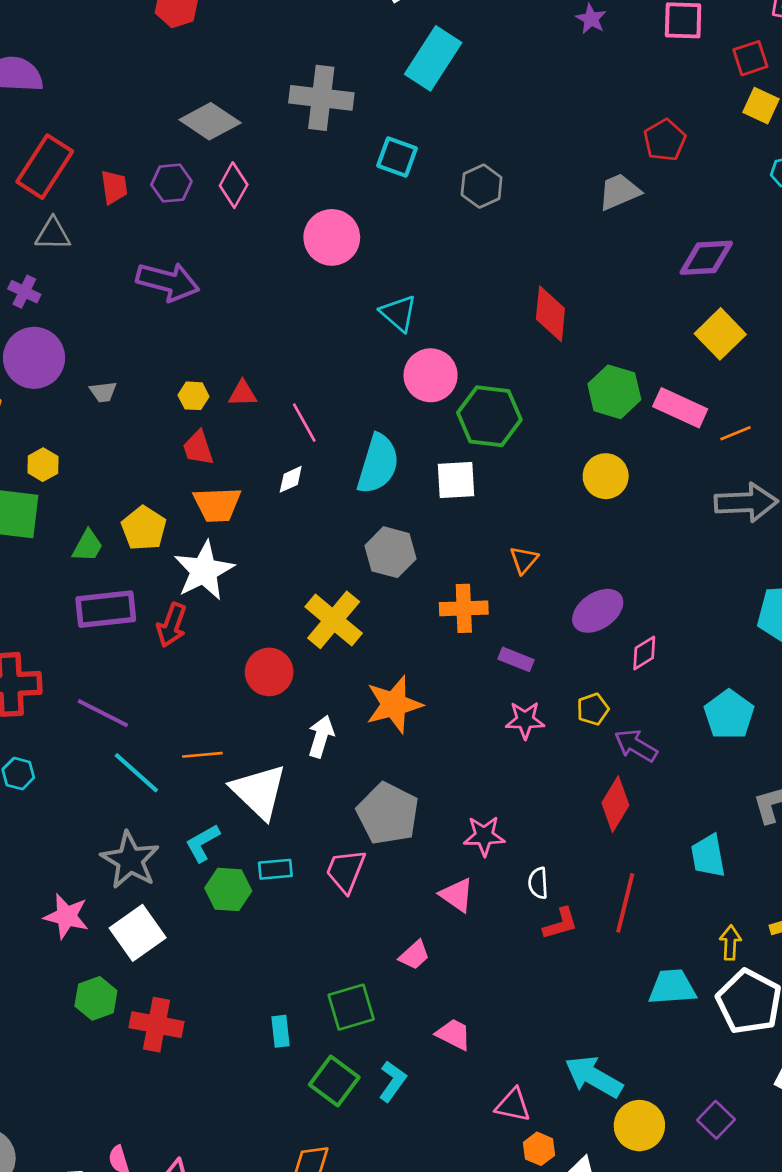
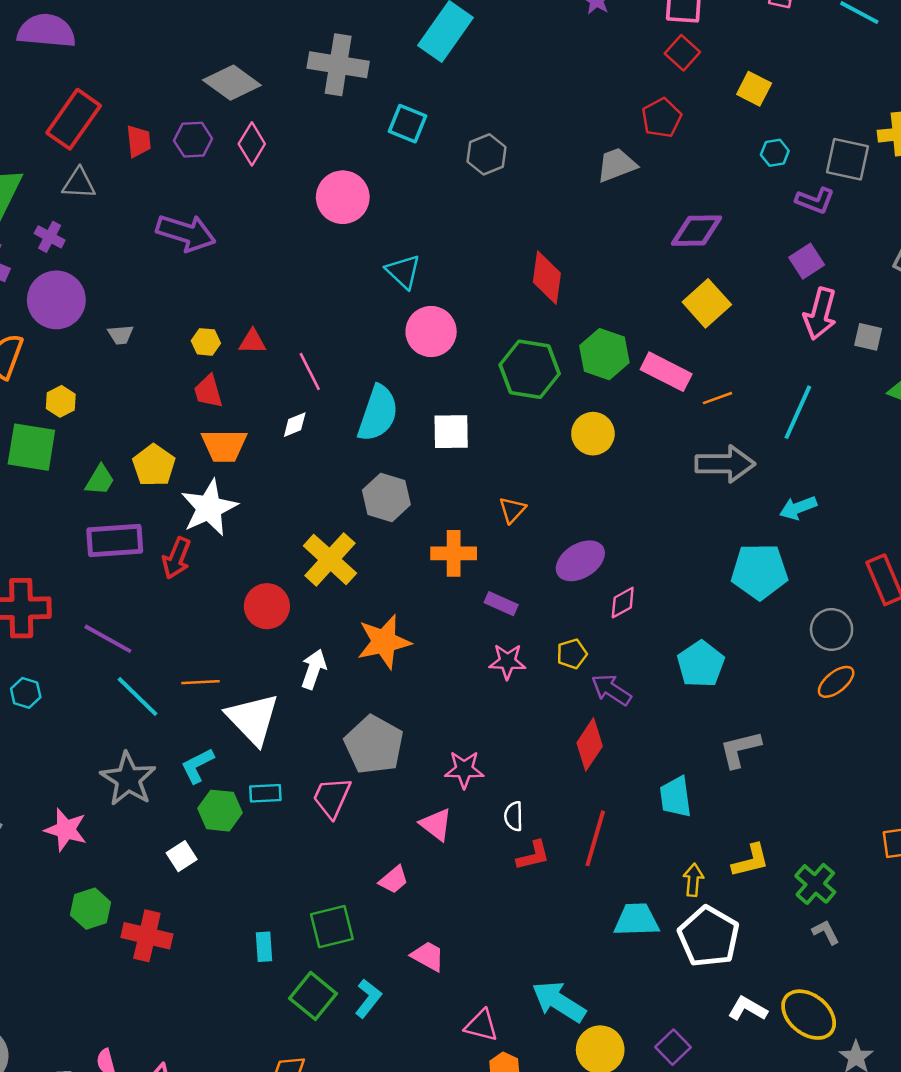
red square: (750, 58) -> (682, 53), moved, turned -32
green hexagon: (489, 416) -> (530, 369), moved
white square: (138, 933) -> (182, 856), moved, size x0.6

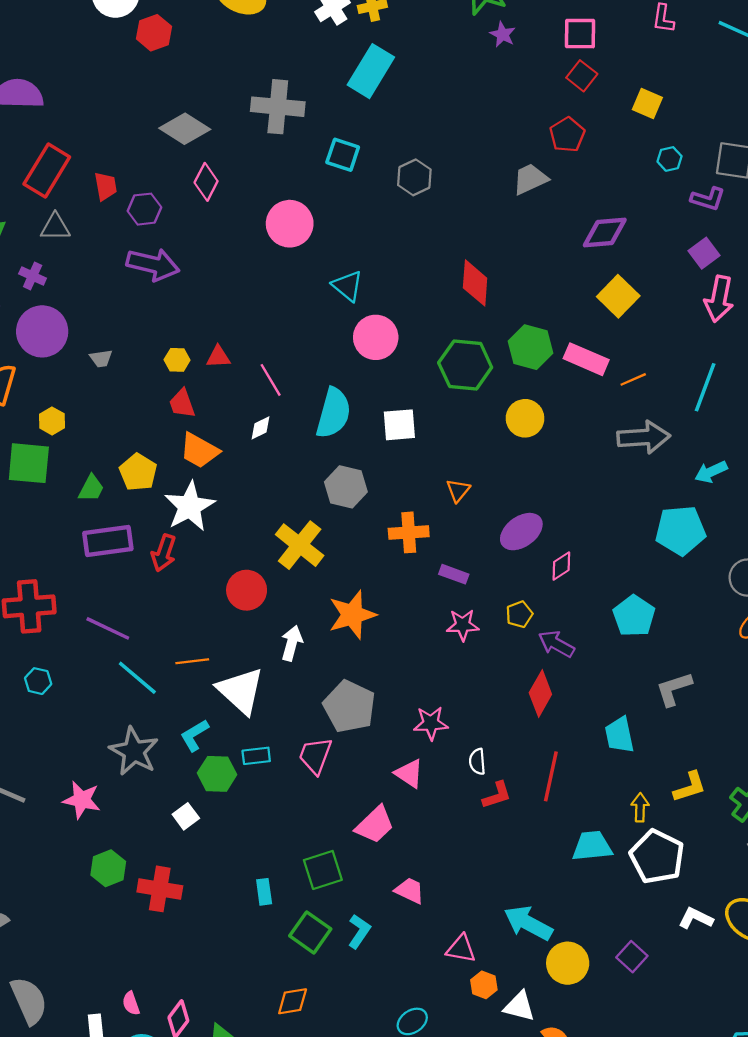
purple hexagon: (193, 140) -> (144, 209), moved
orange trapezoid: (224, 446) -> (199, 451), turned 33
pink trapezoid: (394, 880) -> (375, 825), size x1.5

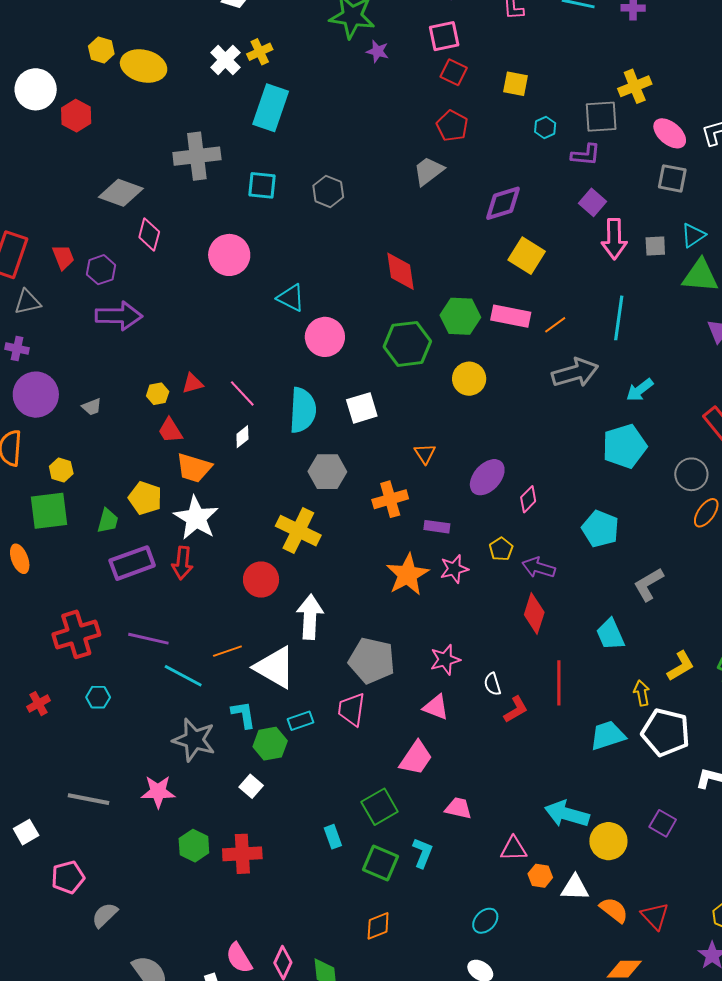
orange star: (352, 615) -> (408, 575), moved
white arrow: (292, 643) -> (310, 617), size x1.4
cyan L-shape: (194, 735) -> (243, 715), turned 124
pink semicircle: (131, 1003) -> (239, 958), size x1.5

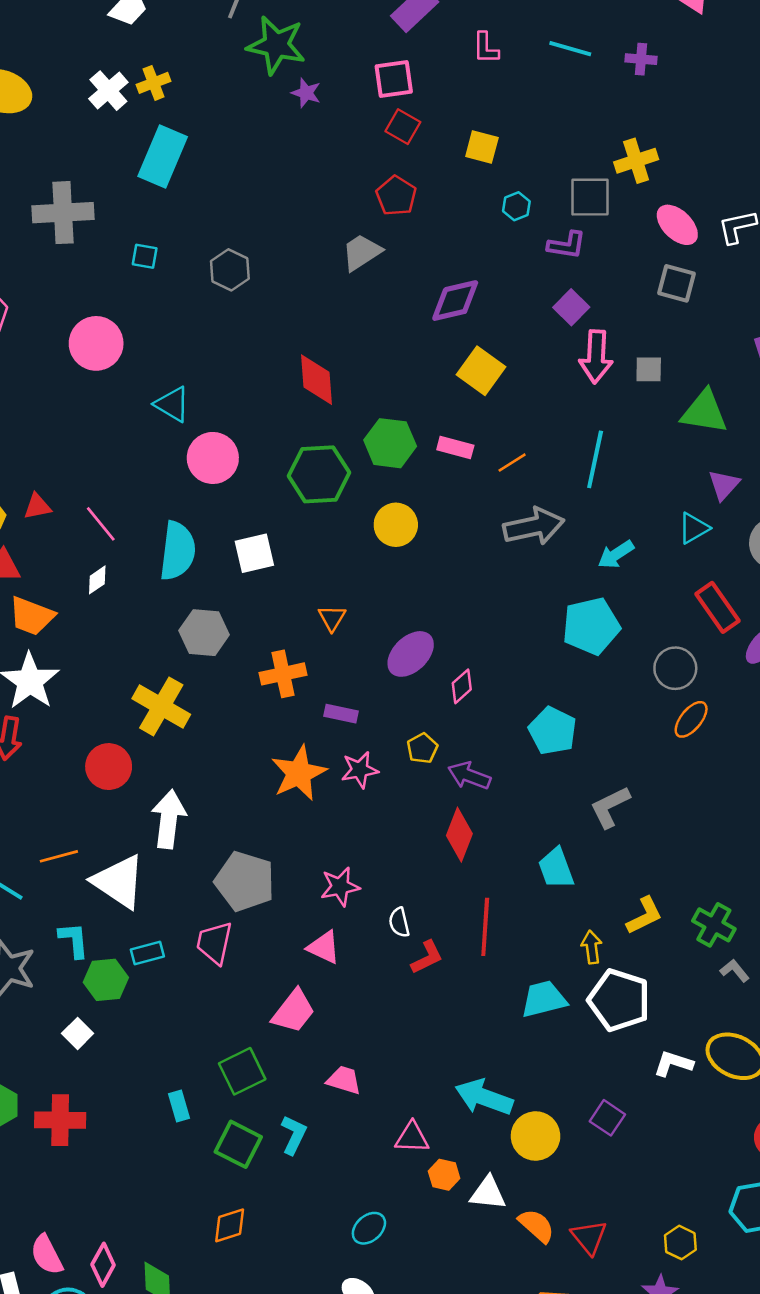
cyan square: (262, 185) -> (145, 256), size x0.7
cyan triangle: (693, 235) -> (694, 528), moved
pink rectangle: (511, 316) -> (455, 447), size x0.7

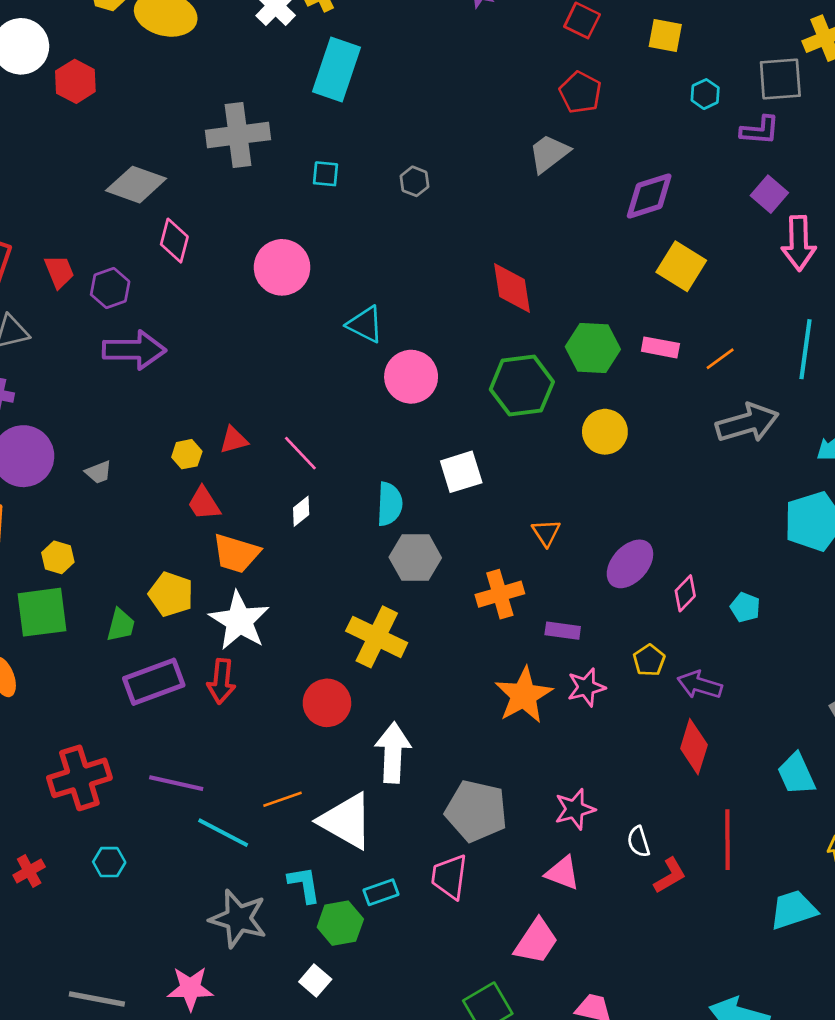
gray hexagon: (230, 270) -> (414, 181), size x0.7
cyan semicircle: (178, 551) -> (389, 504), moved, size x0.7
cyan pentagon: (553, 731) -> (745, 607), moved, size x0.6

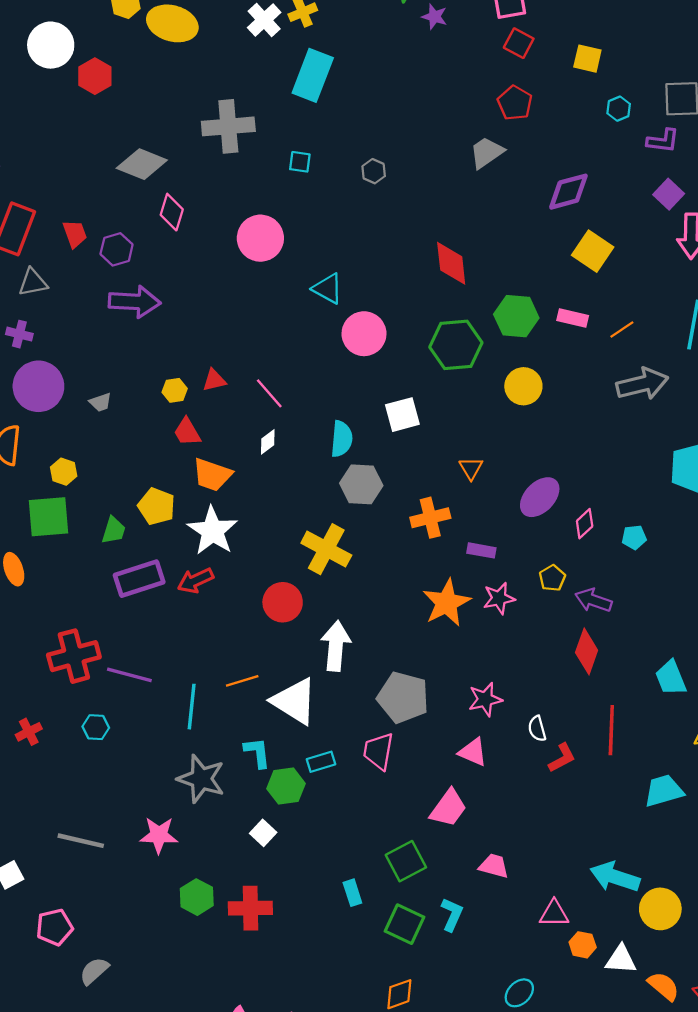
cyan pentagon: (745, 607) -> (634, 537), turned -30
red arrow: (221, 681) -> (195, 581), turned 57
purple line: (176, 783) -> (129, 675), moved
cyan line: (223, 833) -> (192, 707), turned 66

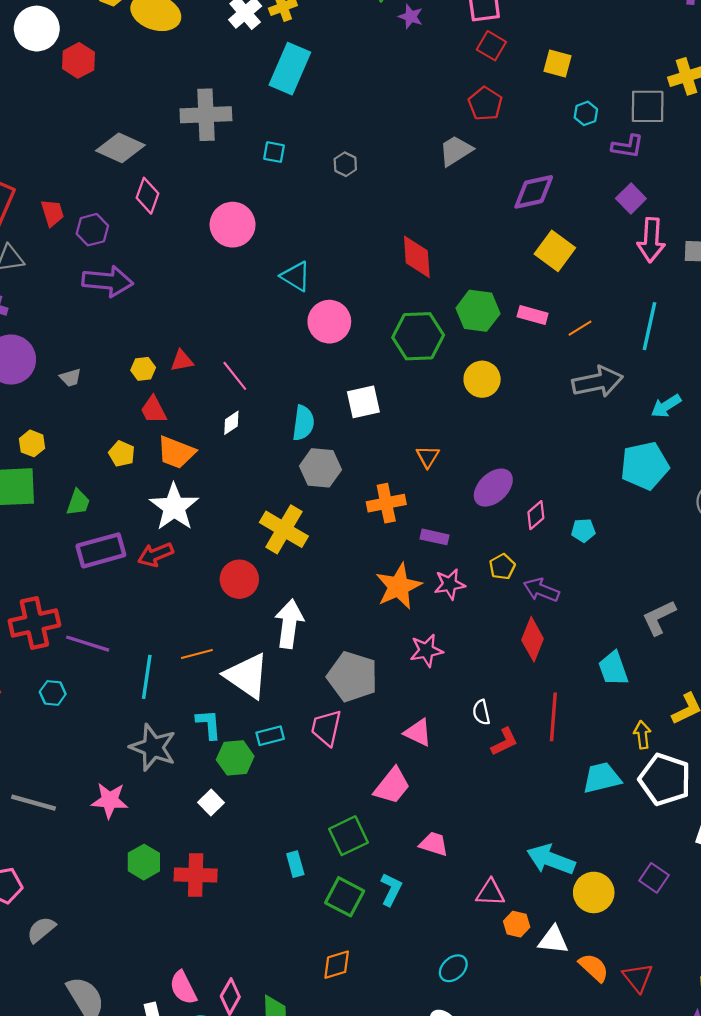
yellow pentagon: (157, 506) -> (122, 454), moved, size x0.7
pink star: (485, 699) -> (426, 650), moved

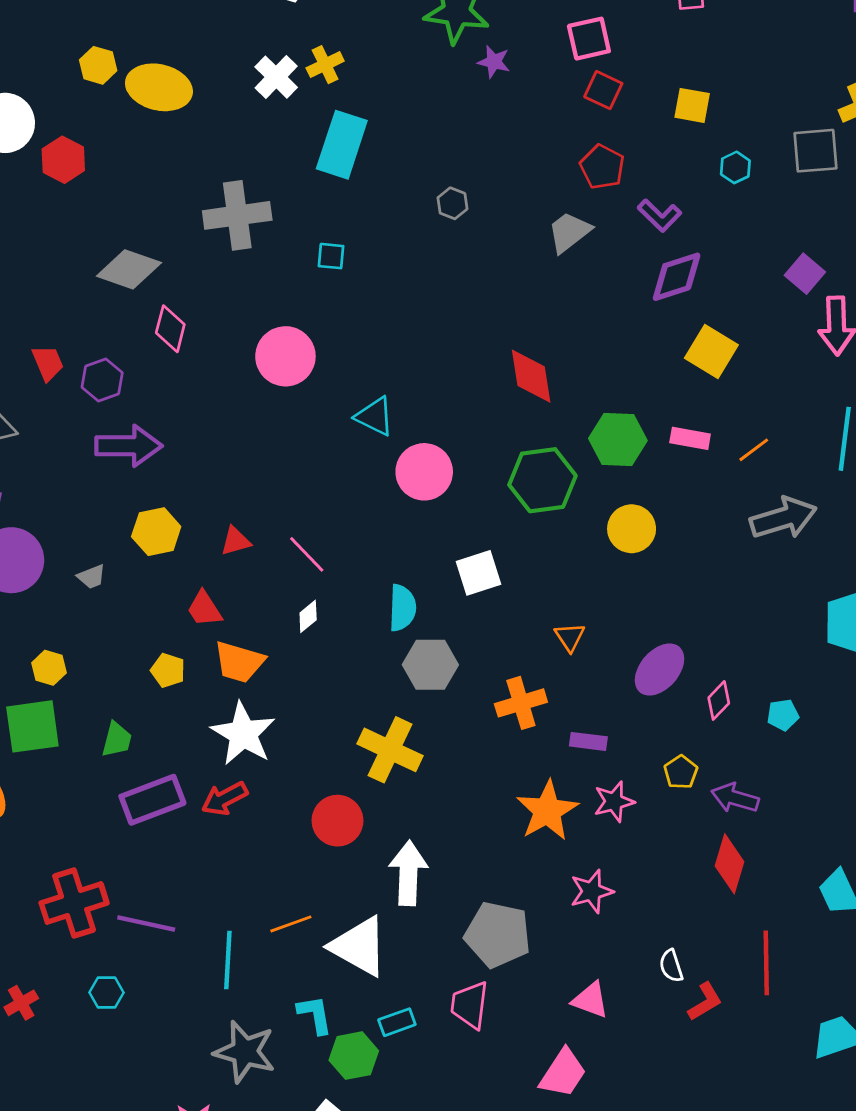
purple L-shape: (628, 146) -> (659, 215), moved, turned 40
gray hexagon: (345, 164) -> (452, 203), moved
yellow hexagon: (143, 369) -> (156, 532), moved, size x1.5

